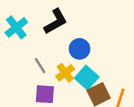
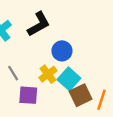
gray line: (40, 66) -> (13, 73), moved

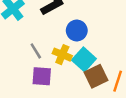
gray line: (13, 73) -> (36, 51), moved
yellow cross: (48, 74) -> (62, 55), turned -30

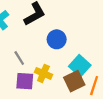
yellow cross: (62, 55) -> (43, 73), moved
cyan square: (84, 59) -> (80, 66), moved

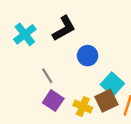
yellow cross: (43, 73) -> (83, 106), moved
purple square: (25, 81) -> (53, 101), turned 30

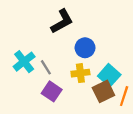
cyan cross: (25, 34) -> (24, 62), moved
yellow cross: (83, 106) -> (80, 73), moved, turned -30

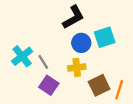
black L-shape: (62, 21) -> (73, 17), moved
cyan square: (109, 75) -> (105, 37), moved, turned 30

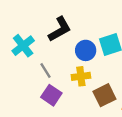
black L-shape: (73, 17) -> (60, 29), moved
cyan cross: (22, 56) -> (23, 46), moved

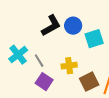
cyan cross: (23, 46) -> (18, 55), moved
blue circle: (86, 50) -> (73, 26), moved

